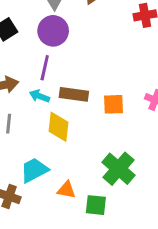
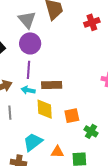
orange square: (113, 104) -> (72, 116), moved
green cross: (118, 169) -> (91, 131), size x0.6

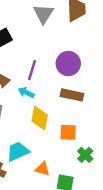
purple circle: (30, 43) -> (68, 63), moved
brown rectangle: (52, 85) -> (72, 95), moved

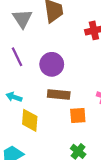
purple line: (32, 70) -> (17, 57), moved, turned -36
orange square: (68, 132) -> (78, 116), moved

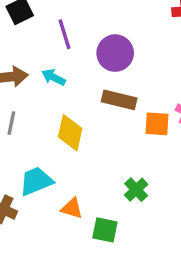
cyan arrow: (14, 97) -> (54, 77), moved
orange square: (78, 116) -> (157, 124), moved

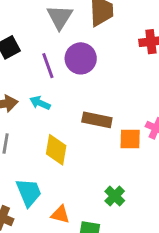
purple circle: (115, 53) -> (81, 58), moved
cyan trapezoid: (36, 181) -> (29, 192), turned 92

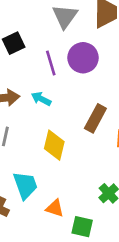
brown rectangle: (97, 120) -> (95, 118), turned -76

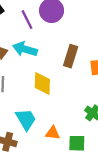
cyan arrow: (41, 99) -> (25, 49), size x1.5

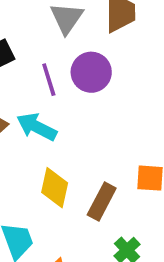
brown rectangle: (71, 56) -> (102, 202), moved

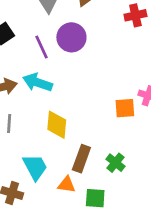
brown rectangle: (102, 202) -> (81, 159), moved

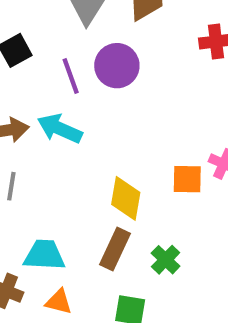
yellow diamond: (57, 125) -> (126, 198), moved
cyan trapezoid: (35, 167) -> (44, 255), turned -64
orange triangle: (67, 185) -> (59, 302), moved

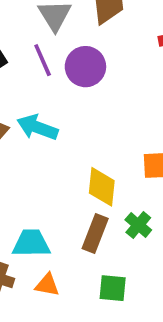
purple line: (71, 76) -> (43, 60), moved
green cross: (166, 260) -> (138, 225), moved

